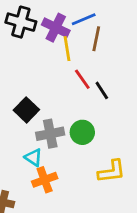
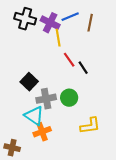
brown line: (96, 39) -> (90, 23), moved
cyan triangle: (33, 157) -> (34, 116), size x1.5

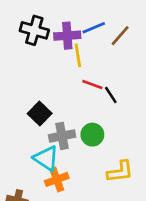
purple cross: (50, 23) -> (67, 36), turned -30
brown line: (90, 23) -> (120, 36), turned 30
red line: (69, 60) -> (92, 84), turned -35

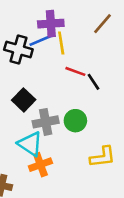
blue line: (94, 28) -> (40, 40), moved
black cross: (34, 30) -> (18, 49), moved

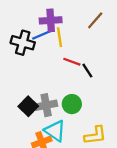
black square: (24, 100) -> (28, 106), moved
cyan triangle: (30, 144) -> (55, 131), moved

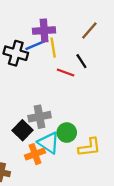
black line: (87, 71) -> (81, 61), moved
green circle: (72, 104) -> (67, 133), moved
black square: (28, 106) -> (23, 130), moved

